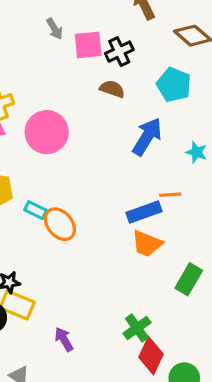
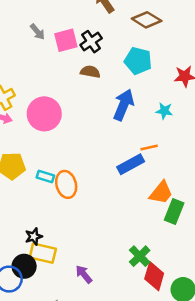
orange ellipse: (60, 224) -> (66, 184), turned 35
orange trapezoid: (147, 244) -> (161, 193), moved, turned -65

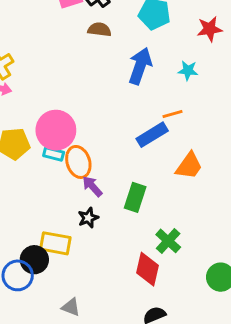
pink circle: (44, 114) -> (56, 130), moved
green rectangle: (174, 211) -> (135, 197), moved
black star: (34, 236) -> (88, 218), moved
purple arrow: (84, 274) -> (92, 186), moved
red diamond: (154, 276) -> (147, 269), moved

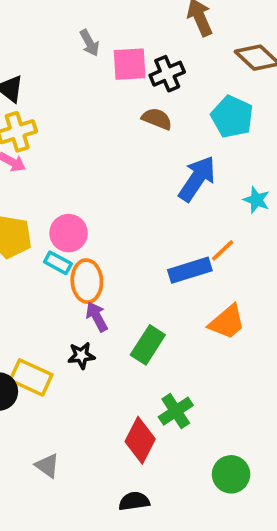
orange line: (172, 114) -> (223, 250), turned -42
pink circle: (56, 130) -> (69, 233), size x0.7
gray triangle: (71, 307) -> (47, 466), moved

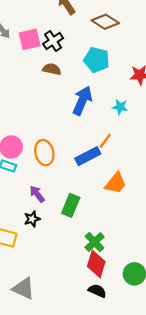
orange ellipse: (87, 281) -> (44, 153), moved
red diamond: (140, 440) -> (96, 264), moved
gray triangle: (47, 466) -> (24, 288), size x1.5
black semicircle: (134, 501) -> (97, 291), moved, turned 42

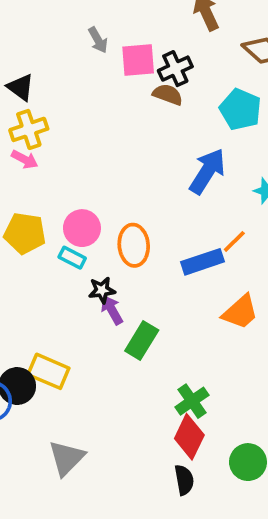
brown semicircle: (52, 69) -> (168, 94), moved
green rectangle: (71, 205) -> (142, 340), moved
black star: (32, 219) -> (102, 290), moved
gray triangle: (24, 288) -> (67, 458), turned 40
black semicircle: (97, 291) -> (184, 480), turned 48

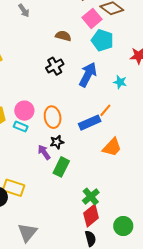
pink square: (138, 60) -> (92, 18), moved, turned -30
black cross: (175, 69) -> (55, 66), moved
black star: (102, 290) -> (57, 142), moved
red diamond: (189, 437) -> (91, 216), turned 30

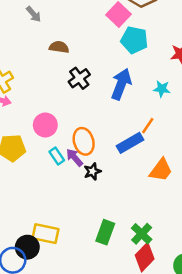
brown semicircle: (63, 36) -> (59, 47), moved
pink circle: (24, 111) -> (45, 125), moved
cyan rectangle: (21, 127) -> (57, 156), moved, turned 40
purple arrow: (44, 152) -> (74, 157), moved
green rectangle: (61, 167) -> (105, 232), moved

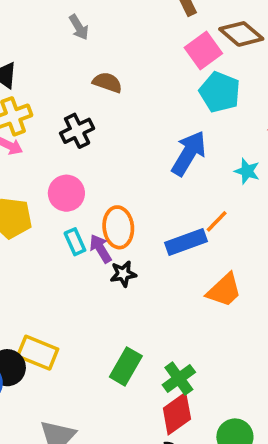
black cross: (79, 78) -> (77, 131), moved

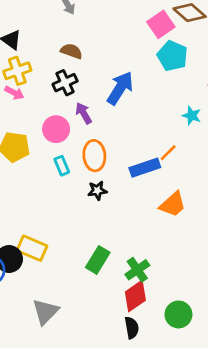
brown semicircle: (107, 82) -> (71, 51), moved
blue arrow: (189, 153) -> (120, 88), moved
purple arrow: (101, 249) -> (84, 113), moved

